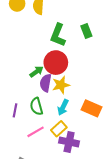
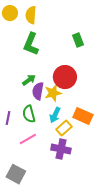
green L-shape: (58, 35) -> (31, 44), moved
red circle: (56, 63) -> (65, 77), moved
yellow rectangle: (59, 129) -> (64, 128), moved

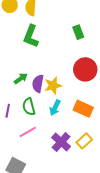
red circle: (65, 77) -> (85, 69), moved
green arrow: (29, 80) -> (21, 78), moved
yellow rectangle: (64, 128) -> (84, 141), moved
purple cross: (61, 149) -> (61, 142), turned 30

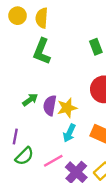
green semicircle: (29, 107) -> (24, 156), moved, turned -120
pink line: (28, 132) -> (53, 161), moved

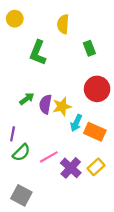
yellow semicircle: (42, 18) -> (63, 24), moved
cyan arrow: (69, 133) -> (76, 123), moved

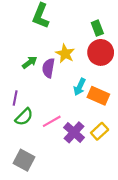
green rectangle: (89, 48) -> (97, 28), moved
yellow star: (62, 106) -> (65, 54), moved, turned -30

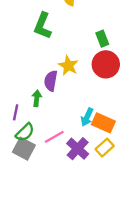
green arrow: (30, 62) -> (37, 98), moved, turned -48
cyan arrow: (80, 87) -> (87, 117), moved
orange rectangle: (98, 96) -> (103, 123), moved
gray square: (24, 160) -> (24, 149), moved

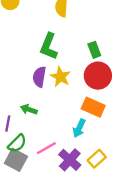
green L-shape: (43, 26) -> (49, 46), moved
purple semicircle: (51, 81) -> (39, 77), moved
green arrow: (37, 98) -> (29, 109), turned -77
orange rectangle: (103, 123) -> (93, 107), moved

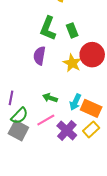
green rectangle: (94, 50) -> (72, 30), moved
yellow star: (60, 77) -> (72, 63), moved
orange rectangle: (93, 107) -> (91, 108), moved
green arrow: (29, 109) -> (50, 98), moved

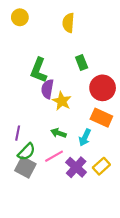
green L-shape: (48, 28) -> (39, 70), moved
yellow star: (72, 63) -> (62, 101), moved
orange rectangle: (91, 108) -> (101, 118), moved

